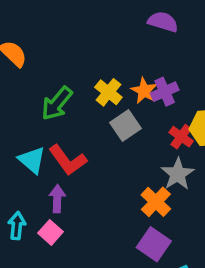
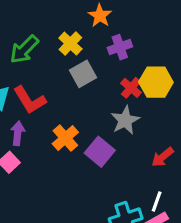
orange star: (144, 91) -> (100, 16), moved
orange cross: (156, 202) -> (65, 138), moved
purple square: (154, 244) -> (100, 152), moved

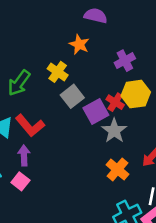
purple cross: (120, 47) -> (125, 61), moved
orange cross: (65, 138) -> (117, 169), moved
purple square: (100, 152) -> (96, 112), moved, turned 30

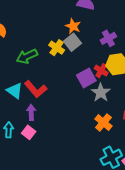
green arrow: (19, 83) -> (27, 56), turned 30
gray square: (72, 96) -> (72, 42), moved

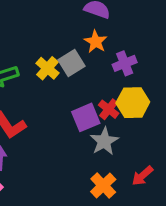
orange star: (73, 26) -> (96, 42), moved

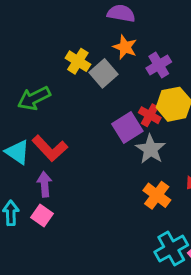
yellow cross: (47, 68) -> (78, 61), moved

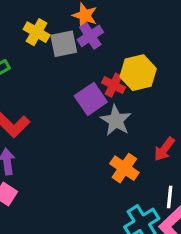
purple cross: (159, 65) -> (90, 36), moved
gray square: (104, 73) -> (64, 44), turned 32

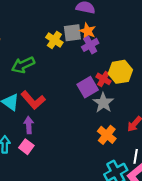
gray square: (64, 44) -> (72, 33), moved

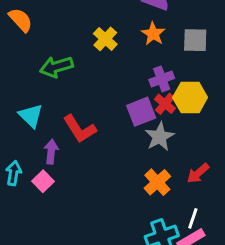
gray square: (72, 33) -> (195, 40), moved
purple cross: (90, 45) -> (162, 79), moved
red L-shape: (33, 100) -> (80, 129), moved

